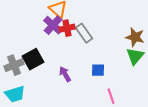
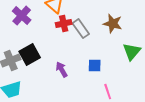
purple cross: (53, 25) -> (22, 16), moved
brown star: (135, 37) -> (113, 24), moved

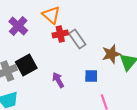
brown star: (113, 24) -> (111, 54), moved, turned -30

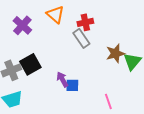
red cross: (60, 34) -> (85, 22), moved
blue square: (91, 76) -> (72, 85), moved

